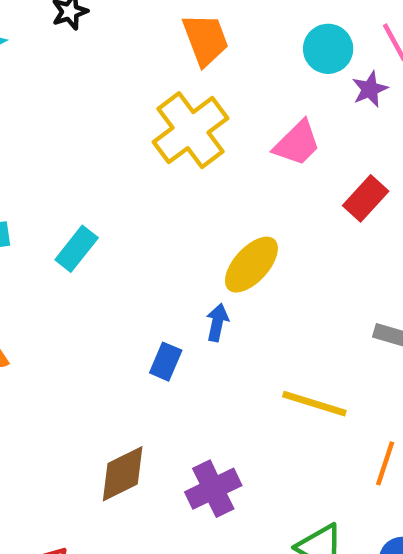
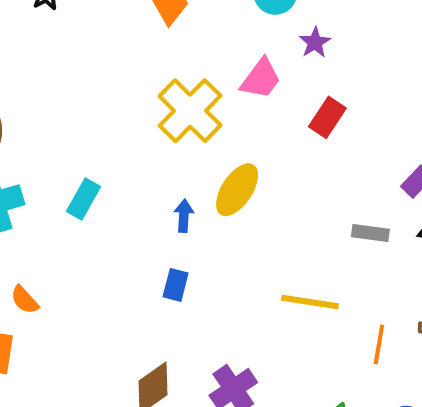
purple star: (370, 89) -> (315, 42), moved
yellow cross: (191, 130) -> (190, 111), moved
blue arrow: (217, 323) -> (184, 216), moved

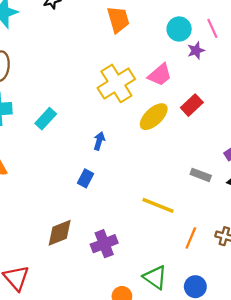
purple star: (315, 42) -> (196, 51), moved
yellow ellipse: (237, 190) -> (154, 117), moved

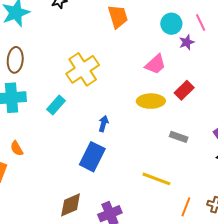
yellow cross: (116, 83) -> (83, 69), moved
yellow ellipse: (154, 117) -> (151, 101), turned 44
gray rectangle: (201, 175) -> (179, 137), moved
blue rectangle: (86, 178) -> (92, 157), size x1.8

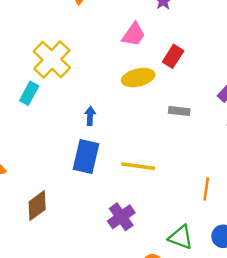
cyan rectangle: (56, 105) -> (29, 93), moved
yellow line: (156, 179) -> (138, 166), moved
brown diamond: (71, 205) -> (37, 206), moved

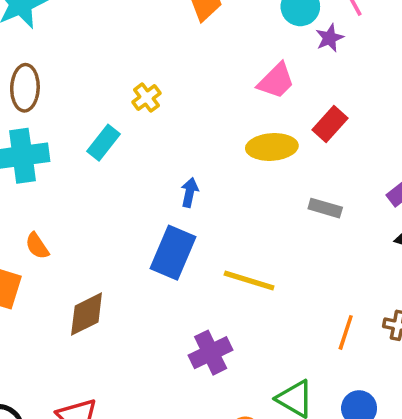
yellow cross: (52, 60) -> (146, 98), size x0.5

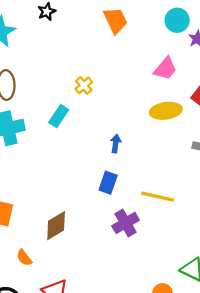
orange semicircle: (37, 246) -> (24, 258), moved
blue rectangle: (173, 253) -> (108, 183), size x0.7
purple cross: (211, 353) -> (126, 223), moved

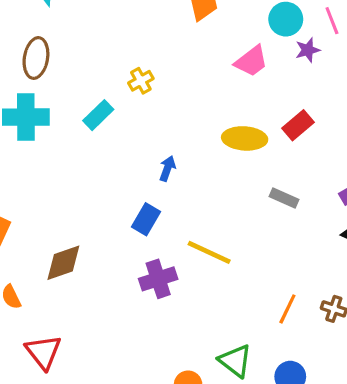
pink trapezoid: (165, 69) -> (251, 61), moved

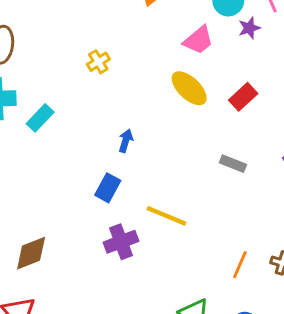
cyan rectangle: (98, 115) -> (40, 118), moved
yellow ellipse: (245, 138) -> (189, 88), moved, turned 42
brown diamond: (63, 263) -> (31, 253), moved

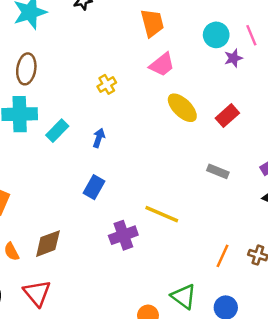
pink trapezoid: (198, 40) -> (162, 65), moved
blue arrow: (126, 141) -> (99, 138), moved
blue rectangle: (108, 188) -> (94, 187), moved

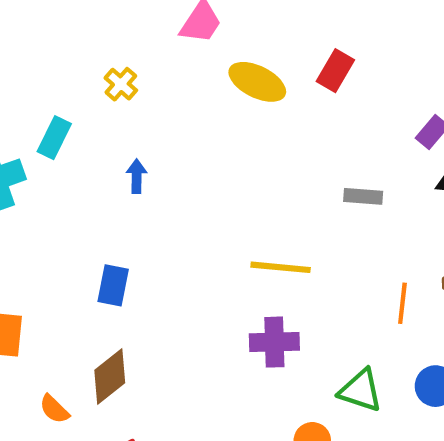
cyan rectangle: (57, 131) -> (54, 138), moved
gray rectangle: (218, 171) -> (363, 196), moved
blue rectangle: (94, 187) -> (113, 285), moved
purple cross: (123, 235) -> (274, 342), moved, turned 36

